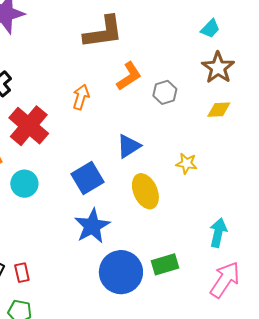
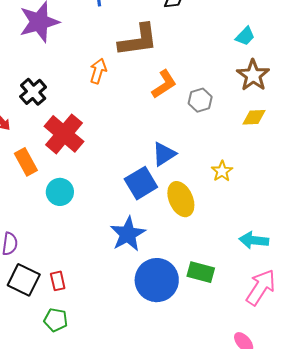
orange arrow: (81, 97) -> (98, 71), moved
yellow star: (187, 163) -> (222, 171), turned 30
blue square: (87, 178) -> (141, 183), moved
cyan arrow: (218, 233) -> (254, 240), turned -96
green rectangle: (165, 264) -> (201, 272), turned 32

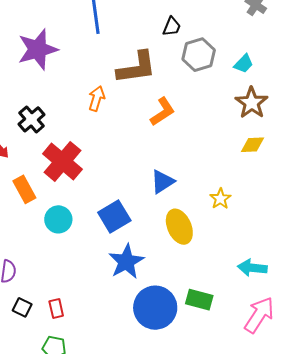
gray hexagon: (200, 100) -> (199, 55), moved, size x1.4
blue square: (141, 183) -> (114, 217), moved
black square: (24, 280) -> (22, 307), size x0.6

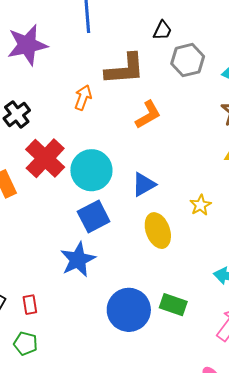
cyan circle: (58, 219) -> (91, 170), moved, size x1.5
blue star: (126, 262) -> (78, 260), moved

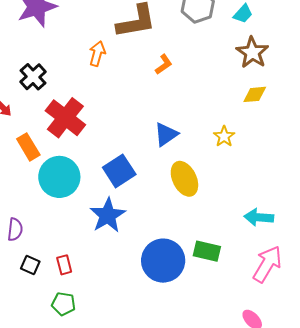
orange L-shape: (148, 115) -> (164, 64), size x0.7
cyan circle: (91, 170) -> (59, 177), moved
yellow star: (201, 205) -> (224, 136), moved

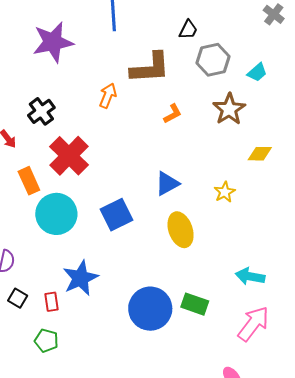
brown star: (252, 52) -> (229, 109), moved
blue star: (108, 215) -> (80, 278), moved

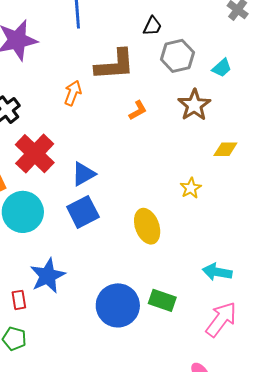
blue triangle: (167, 184) -> (83, 174), moved

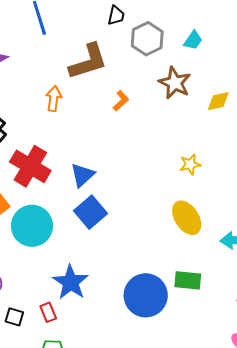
yellow diamond: (225, 149) -> (218, 101), moved
yellow star: (191, 188) -> (190, 164), turned 30
yellow ellipse: (147, 226) -> (187, 218), moved

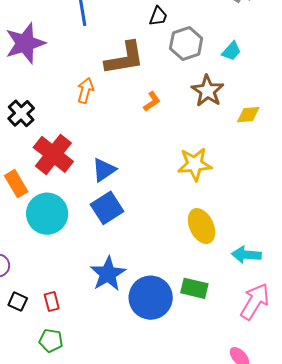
yellow star: (190, 164) -> (195, 164), moved, size x1.6
blue star: (71, 282) -> (108, 274), moved

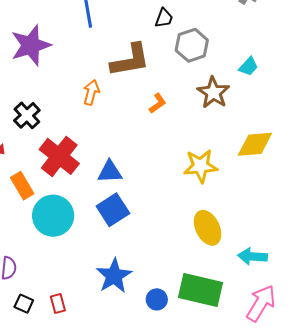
cyan trapezoid: (231, 51) -> (248, 66), moved
yellow diamond: (248, 115) -> (255, 144), moved, size x1.5
blue triangle: (104, 170) -> (110, 172), turned 32
green rectangle: (194, 288) -> (200, 290), size x1.6
blue circle: (151, 298) -> (157, 299), size x0.5

